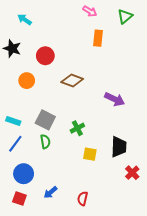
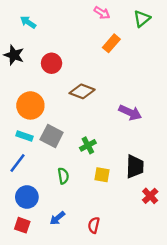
orange rectangle: (98, 38) -> (111, 43), turned 35
orange circle: (27, 81) -> (30, 105), moved, size x1.5
cyan rectangle: (13, 121) -> (25, 136), moved
green semicircle: (45, 142) -> (63, 176), moved

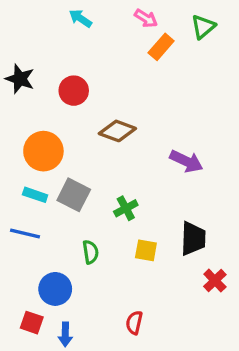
cyan arrow: (28, 22) -> (80, 18), moved
orange rectangle: (111, 43) -> (161, 47), moved
blue line: (17, 163) -> (25, 233), turned 66
blue circle: (27, 197) -> (55, 289), moved
blue arrow: (57, 218) -> (65, 334), moved, turned -49

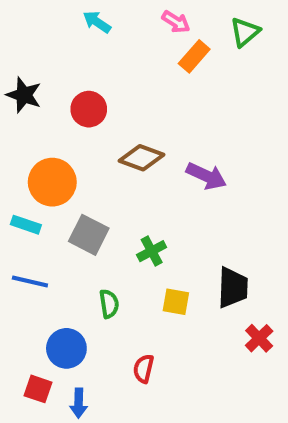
purple arrow: (186, 161) -> (206, 176), moved
cyan rectangle: (35, 195) -> (26, 225), moved
red semicircle: (134, 323) -> (143, 369), moved

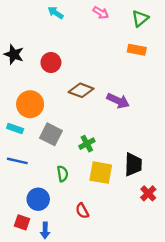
orange rectangle: (194, 56) -> (137, 50), moved, turned 60
yellow square: (176, 302) -> (101, 173), size x1.5
red semicircle: (143, 369) -> (82, 211), turned -42

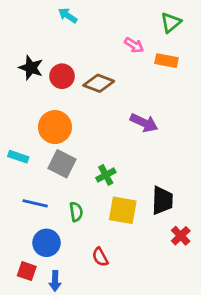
pink arrow: (101, 13) -> (134, 45), moved
black star: (14, 54) -> (31, 68), moved
brown diamond: (81, 90) -> (99, 83), moved
orange circle: (30, 104) -> (55, 127), moved
blue line: (17, 161) -> (35, 203), moved

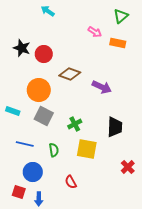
brown diamond: (99, 83) -> (70, 74), moved
black trapezoid: (162, 200) -> (115, 127), moved

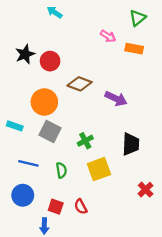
black star: (22, 48) -> (25, 54), turned 30
yellow square: (87, 149) -> (99, 169), turned -30
blue circle: (33, 172) -> (23, 195), moved
red square: (19, 192) -> (56, 207), moved

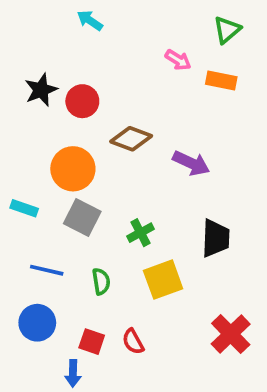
red cross: (146, 190) -> (231, 334), moved, size x1.5

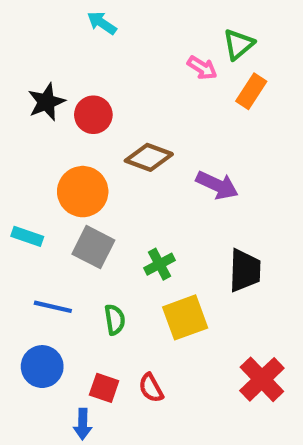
green triangle: (227, 30) -> (238, 44), moved
orange rectangle: (221, 81) -> (251, 91), turned -68

